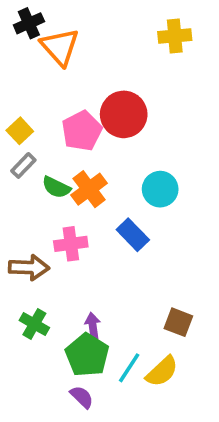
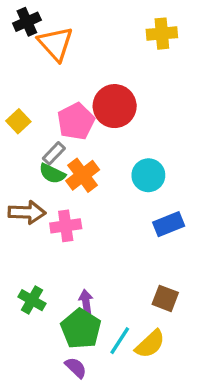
gray rectangle: (23, 165) -> (54, 153), moved
blue rectangle: (133, 235) -> (169, 224), moved, turned -68
brown arrow: (29, 268) -> (27, 212), moved

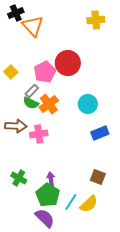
purple semicircle: (76, 368) -> (45, 218), size x1.5

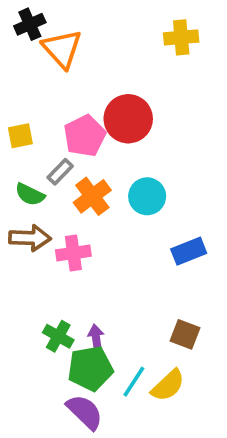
yellow square: (11, 72) -> (20, 136), turned 32
green semicircle: (31, 103) -> (30, 194), moved
cyan circle: (88, 104) -> (147, 196), moved
green cross: (19, 178) -> (58, 336), moved
green pentagon: (48, 195) -> (90, 368), turned 30

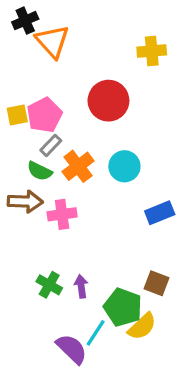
yellow cross: (181, 37) -> (152, 51), moved
pink pentagon: (85, 136) -> (44, 115), moved
green semicircle: (30, 194) -> (40, 171), moved
green pentagon: (90, 368) -> (123, 307), moved, turned 30
cyan line: (134, 382) -> (96, 333), moved

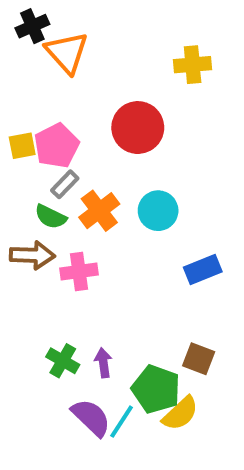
purple semicircle: (72, 349) -> (91, 418), moved

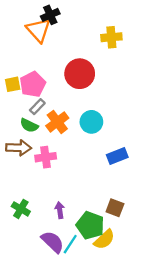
black cross: (32, 26) -> (50, 15), moved
green cross: (63, 361) -> (21, 209), moved

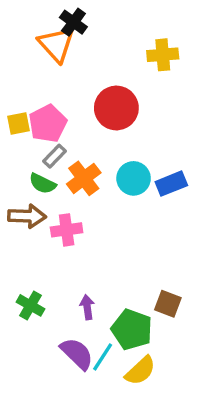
black cross: (50, 15) -> (73, 22), turned -30
blue rectangle: (117, 156) -> (171, 184), moved
yellow semicircle: (104, 239) -> (140, 371), moved

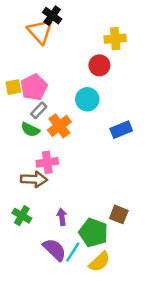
red circle: (116, 108) -> (99, 65), moved, size x0.7
cyan circle: (134, 178) -> (87, 99), moved
brown arrow: (27, 216) -> (34, 179), moved

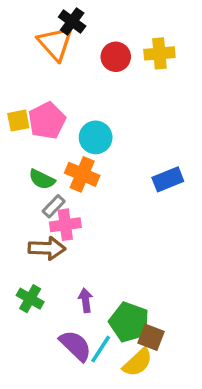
red circle: (99, 65) -> (116, 57), moved
cyan circle: (87, 99) -> (96, 137), moved
gray rectangle: (39, 110) -> (54, 206), moved
orange cross: (59, 126) -> (82, 174), turned -30
brown square: (119, 214) -> (151, 337), moved

